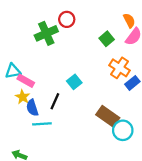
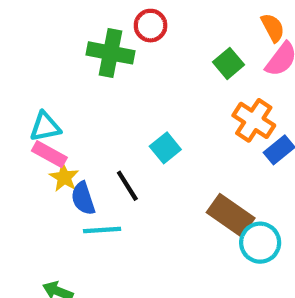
green cross: (46, 33) -> (110, 53), turned 35
pink rectangle: (26, 81) -> (49, 154), moved
black line: (55, 101) -> (127, 186), turned -56

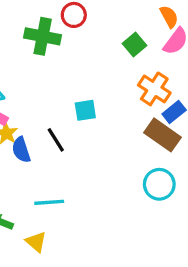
cyan square: (165, 148) -> (85, 110), turned 30
brown rectangle: (231, 215) -> (163, 135), moved
cyan line: (102, 230) -> (49, 202), moved

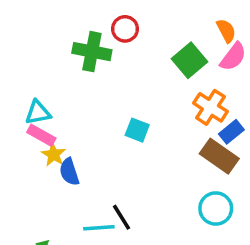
green square: (135, 45) -> (190, 60), size x1.4
cyan square: (85, 110) -> (137, 130), turned 30
black line: (56, 140) -> (122, 217), moved

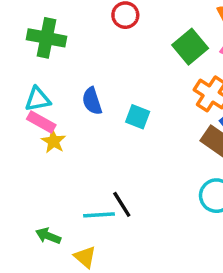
green cross: (92, 52) -> (46, 38), moved
blue semicircle: (69, 172) -> (92, 101), moved

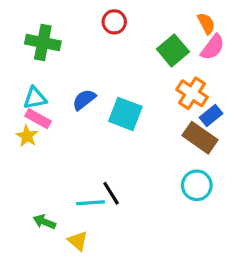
blue semicircle: (92, 101) -> (84, 100), turned 70
cyan square: (138, 117) -> (125, 114), size x1.5
yellow star: (53, 141) -> (27, 136), moved

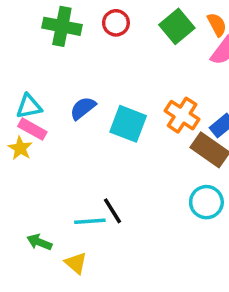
green cross: (43, 42) -> (62, 26), moved
green square: (173, 50) -> (177, 26), moved
orange cross: (192, 93) -> (182, 115), moved

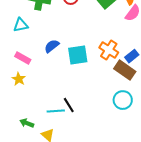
cyan triangle: (29, 106) -> (21, 25), moved
cyan square: (128, 124) -> (78, 55), turned -30
yellow star: (20, 148) -> (19, 79), moved

